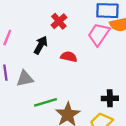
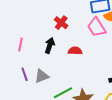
pink trapezoid: (99, 34) -> (97, 27), turned -55

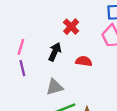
purple line: (25, 74) -> (22, 68), moved
gray triangle: (42, 76) -> (55, 87), moved

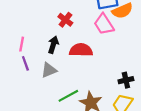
red semicircle: (84, 61) -> (81, 50), size x1.5
gray triangle: (55, 87) -> (49, 70), moved

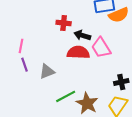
red cross: (65, 20) -> (64, 23), turned -32
pink trapezoid: (104, 24) -> (101, 48), moved
black arrow: (53, 45) -> (82, 35), moved, turned -91

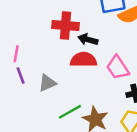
red cross: (64, 23) -> (65, 26), size x1.5
pink trapezoid: (101, 48) -> (118, 68), moved

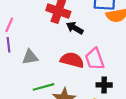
red semicircle: (84, 60) -> (72, 60), moved

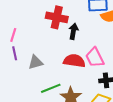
black arrow: (75, 28) -> (73, 31), turned 77

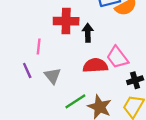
pink line: (13, 35) -> (39, 46), moved
gray triangle: (36, 62) -> (53, 76), turned -42

